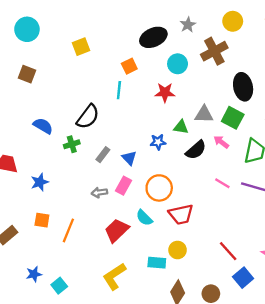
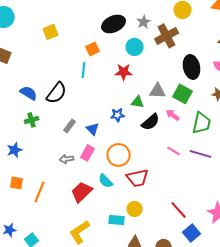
gray star: (188, 25) -> (144, 22), moved
blue semicircle: (43, 126) -> (29, 93), moved
green cross: (72, 144) -> (32, 120), moved

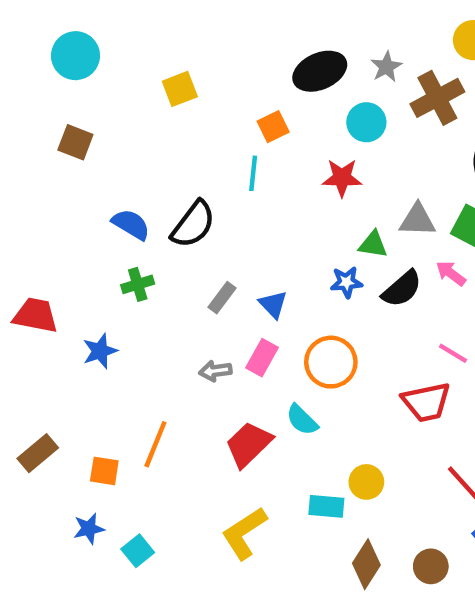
blue star: (118, 115) -> (346, 282), moved
red trapezoid: (138, 178) -> (426, 402), moved
orange square: (17, 183) -> (104, 471), moved

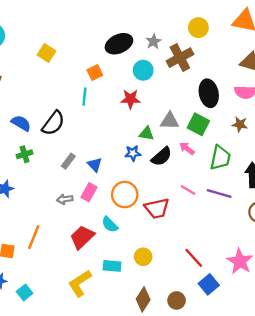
yellow square: (180, 89) -> (46, 53), turned -36
red trapezoid: (426, 402) -> (157, 208), moved
cyan rectangle: (326, 506) -> (112, 266), moved

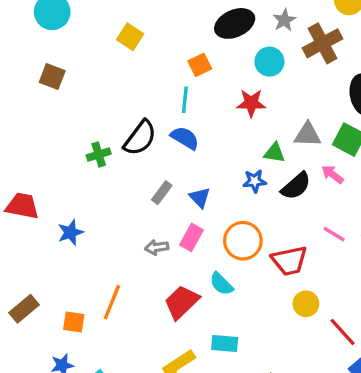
blue semicircle: (21, 123) -> (185, 138), moved
green cross: (25, 154) -> (99, 154), moved
yellow circle: (143, 257) -> (306, 304), moved

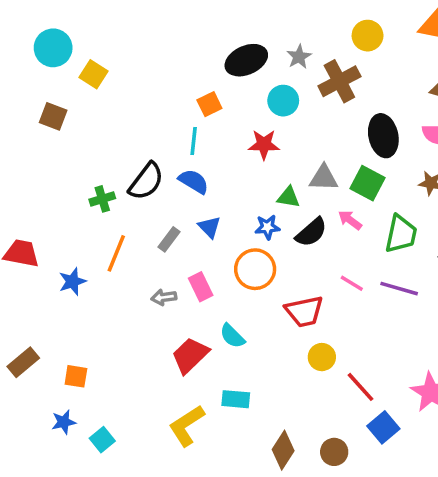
yellow square: (130, 37) -> (93, 74), moved
blue triangle: (200, 198) -> (209, 227), moved
pink rectangle: (191, 237) -> (201, 287), turned -55
orange circle: (243, 241) -> (255, 269), moved
orange line: (112, 302) -> (116, 253), moved

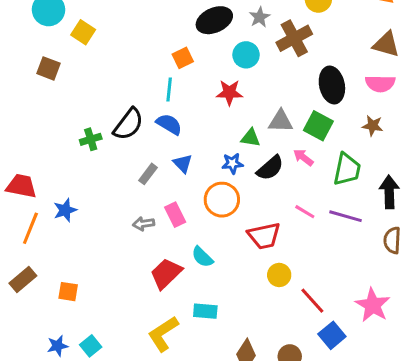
orange line: (116, 253) -> (30, 228), moved
blue star: (64, 422) -> (58, 346), moved

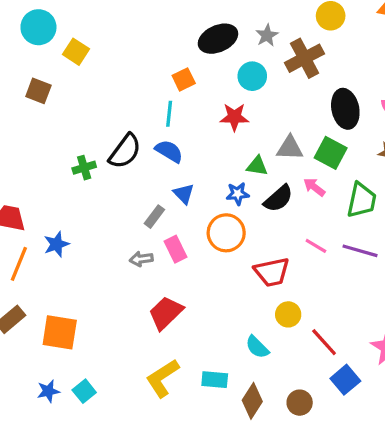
gray rectangle: (148, 174) -> (154, 217), moved
cyan semicircle: (202, 257) -> (257, 347), moved
orange square: (68, 292) -> (60, 332), size x1.6
cyan rectangle: (205, 311) -> (215, 380), moved

